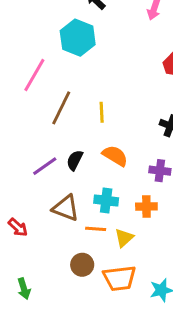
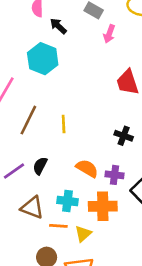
orange semicircle: (115, 156) -> (87, 168), moved
orange cross: (146, 206) -> (103, 206), size x1.5

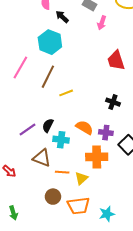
brown line: (28, 120) -> (48, 77), moved
yellow line: (64, 124) -> (66, 93), turned 72
cyan cross: (67, 201) -> (61, 140), moved

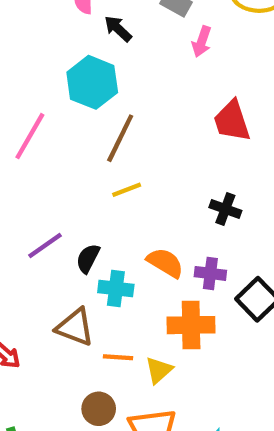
brown line: (48, 77) -> (120, 138), moved
purple line: (28, 130) -> (45, 246), moved

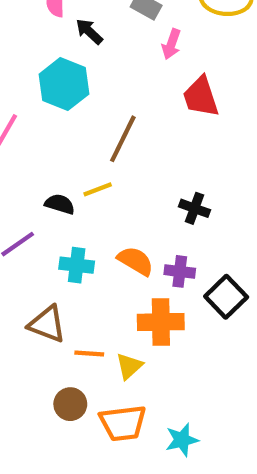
red trapezoid: (232, 121) -> (201, 97), moved
brown line: (120, 138) -> (123, 139), moved
black semicircle: (88, 258) -> (60, 204), moved, turned 80
cyan cross: (116, 289) -> (77, 265), moved

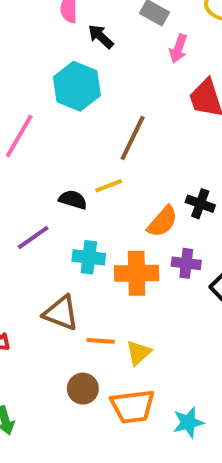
orange semicircle: (136, 261) -> (162, 222), moved, turned 100
orange cross: (161, 322) -> (137, 273), moved

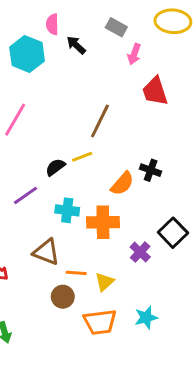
cyan hexagon: (77, 86) -> (27, 54), moved
black semicircle: (73, 200) -> (55, 167), turned -54
purple cross: (186, 263) -> (140, 252), moved, turned 36
brown circle: (83, 389) -> (63, 297), moved
cyan star: (188, 422) -> (146, 318), moved

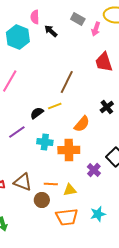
pink arrow: (134, 54) -> (96, 29), moved
black cross: (151, 170) -> (107, 107), moved, turned 32
brown triangle: (46, 252) -> (23, 182), moved
yellow triangle: (104, 282) -> (70, 190), turned 32

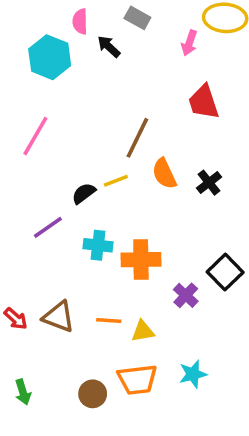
gray rectangle: (78, 19) -> (137, 18), moved
orange semicircle: (82, 124) -> (164, 174), moved, turned 114
brown circle: (42, 200) -> (93, 394), moved

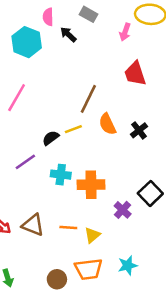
yellow triangle: (143, 331) -> (92, 235), turned -30

